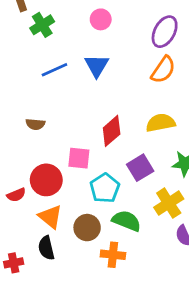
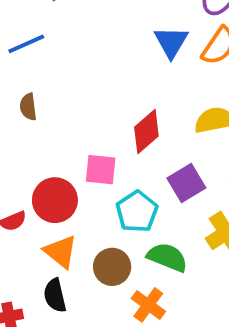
blue triangle: (97, 66) -> (171, 42), moved
blue line: (54, 70) -> (26, 44), moved
brown semicircle: (35, 124) -> (28, 107), moved, turned 78
orange cross: (113, 255) -> (148, 305), turned 30

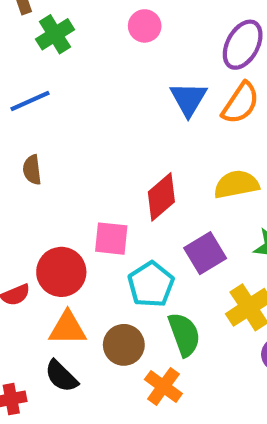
orange triangle: (61, 252) -> (68, 328), turned -39
green semicircle: (167, 257) -> (184, 334), turned 48
black semicircle: (55, 295) -> (61, 376), turned -32

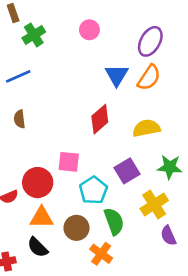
red diamond: (161, 197) -> (100, 119), moved

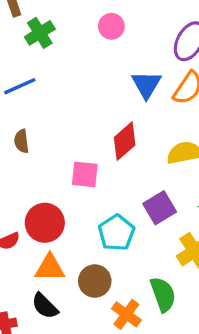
pink square: (69, 162) -> (85, 174), moved
green semicircle: (114, 221) -> (163, 294), moved

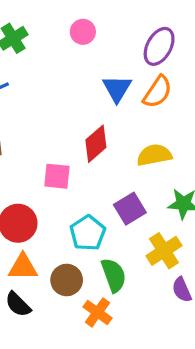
green semicircle: (163, 294) -> (114, 275), moved

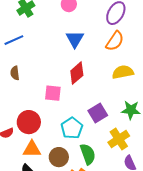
blue triangle: (117, 89) -> (75, 39), moved
yellow semicircle: (154, 155) -> (123, 72), moved

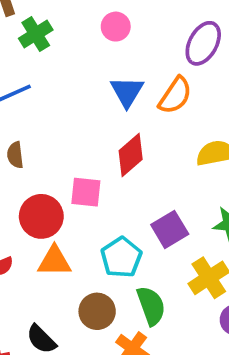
orange semicircle: (115, 41) -> (175, 95), moved
red circle: (29, 122) -> (41, 216), moved
orange triangle: (32, 149) -> (54, 261), moved

